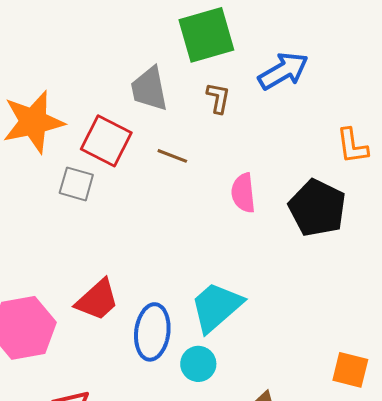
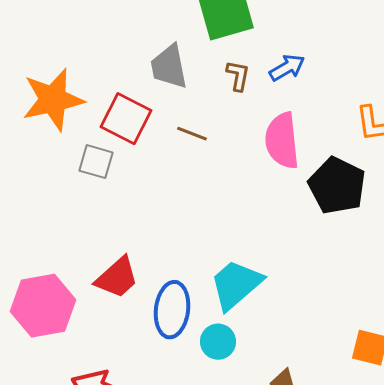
blue arrow: (283, 71) -> (287, 68), moved, size x0.7
pink semicircle: (243, 193) -> (282, 141), moved, size x1.4

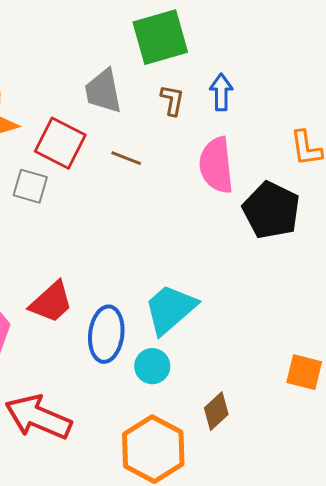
blue arrow: (287, 68) -> (221, 92), turned -60

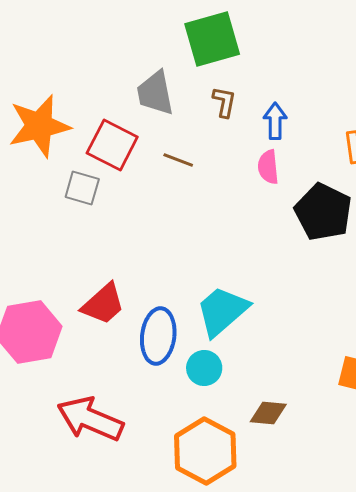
blue arrow: (221, 92) -> (275, 121), moved
pink semicircle: (216, 165) -> (268, 167), size x0.6
brown diamond: (216, 411) -> (268, 413), turned 48

